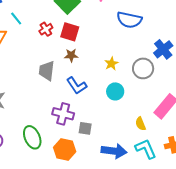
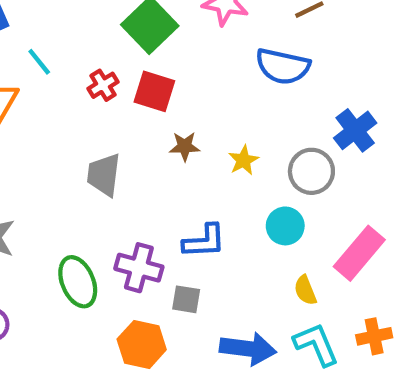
brown star: (71, 55) -> (185, 146), moved
blue L-shape: (77, 86) -> (204, 241), moved, turned -60
cyan circle: (115, 91) -> (285, 226), moved
green ellipse: (32, 137) -> (78, 282), moved

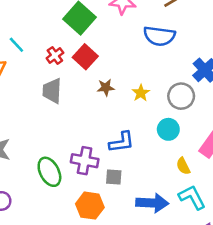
red square: (154, 91) -> (85, 57), turned 30
gray trapezoid: (104, 175) -> (52, 91), moved

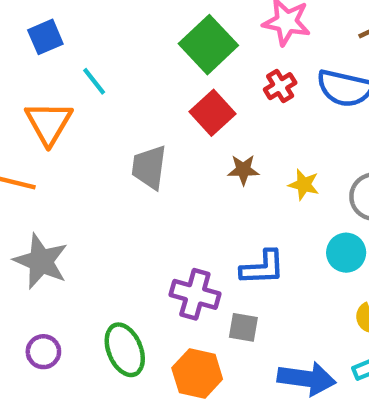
red cross: (55, 56) -> (280, 86), moved
yellow star: (141, 93) -> (304, 185), turned -30
green ellipse: (49, 172) -> (125, 350), moved

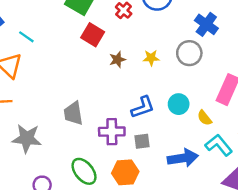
gray trapezoid: (149, 167) -> (73, 113), moved
cyan circle: (346, 253) -> (179, 104), moved

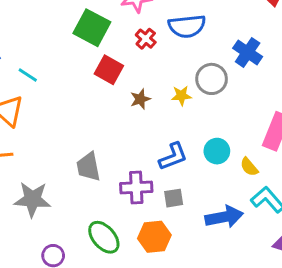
gray circle: (189, 53) -> (212, 79), moved

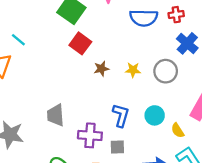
red cross: (146, 39) -> (176, 15), moved, turned 35
gray circle: (212, 79) -> (166, 71), moved
blue L-shape: (173, 156) -> (121, 115), turned -60

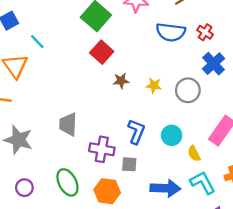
red cross: (176, 15) -> (205, 32), turned 35

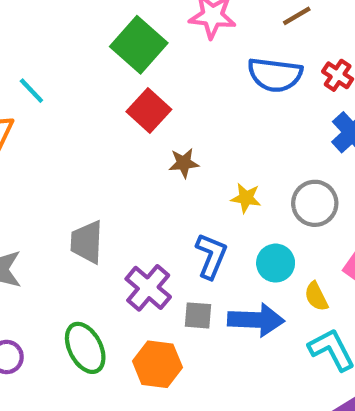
yellow star: (154, 85) -> (246, 198), moved
gray circle: (188, 90) -> (315, 203), moved
purple cross: (102, 149) -> (148, 288), turned 30
blue arrow: (165, 188) -> (256, 320), moved

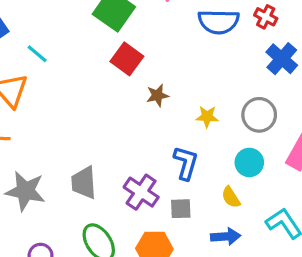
gray trapezoid: (87, 242) -> (84, 183), moved
cyan circle: (276, 263) -> (249, 162), moved
yellow semicircle: (316, 296) -> (231, 197), moved
blue arrow: (256, 320) -> (226, 237), moved, size x0.7

